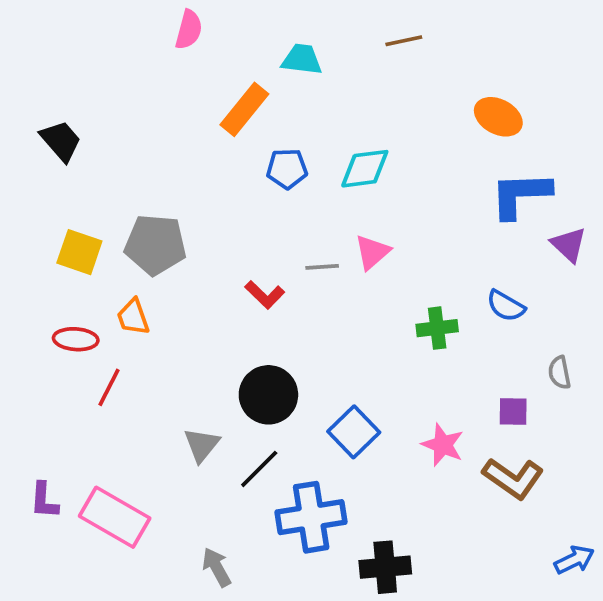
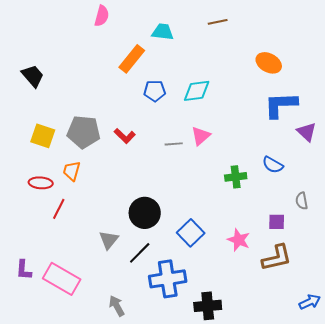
red L-shape: (265, 295) -> (125, 136), moved
orange trapezoid: (133, 317) -> (72, 171), turned 35
brown L-shape: (513, 478) -> (277, 258), turned -48

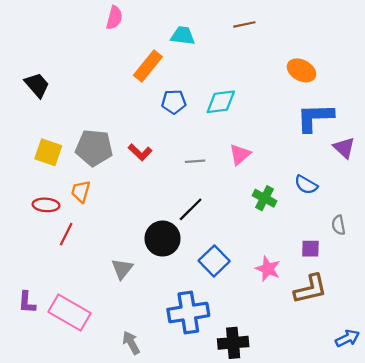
pink triangle: (201, 136) -> (240, 154), moved
green cross: (236, 177) -> (265, 198), turned 35
black line: (140, 253) -> (191, 209), moved

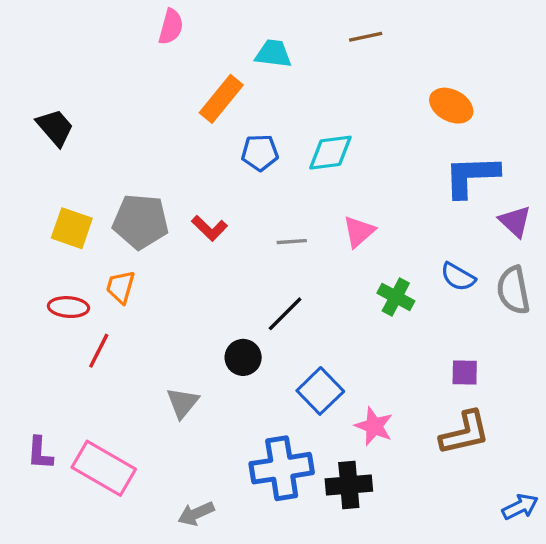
gray semicircle: (338, 225) -> (513, 290), moved, size x1.6
black circle: (163, 239) -> (243, 357), size x0.7
pink star: (268, 269) -> (374, 426), moved
gray arrow: (131, 343) -> (196, 514), turned -85
black cross: (233, 343) -> (349, 485), moved

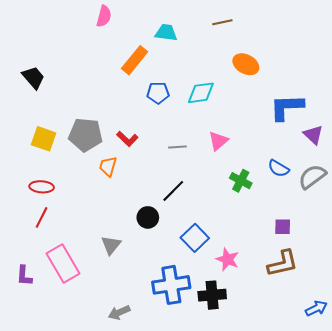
orange ellipse: (451, 106) -> (246, 64), moved
orange trapezoid: (121, 287) -> (108, 166), moved
gray semicircle: (513, 290) -> (312, 177), turned 64
red line: (99, 351) -> (42, 217), moved
pink rectangle: (104, 468) -> (63, 263), moved, turned 30

